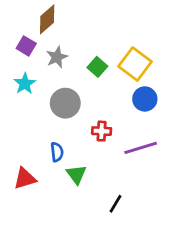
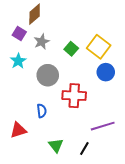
red cross: (102, 131) -> (74, 96), size x1.6
purple line: (141, 148) -> (103, 126), moved
green triangle: (76, 174) -> (56, 145), moved

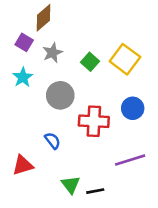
blue circle: (106, 72) -> (133, 108), moved
blue semicircle: (42, 111) -> (52, 141), turned -32
black line: (84, 148) -> (95, 191), moved, turned 48

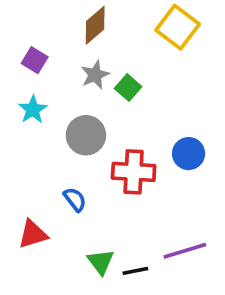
brown diamond: (43, 18) -> (95, 25), moved
gray star: (52, 53) -> (95, 75), moved
yellow square: (125, 59) -> (178, 27), moved
purple line: (130, 160) -> (185, 251), moved

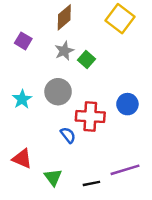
cyan star: (33, 110) -> (22, 99), moved
blue semicircle: (75, 199) -> (68, 135), moved
red triangle: (33, 234) -> (22, 159), turned 40
green triangle: (101, 262) -> (53, 177), moved

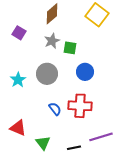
green square: (87, 59) -> (70, 48), turned -32
blue circle: (127, 104) -> (85, 72), moved
red cross: (90, 116) -> (80, 106), moved

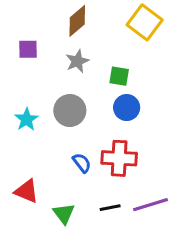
purple square: (19, 33) -> (28, 49), turned -32
green square: (70, 48) -> (119, 76), moved
black line: (74, 148) -> (110, 208), moved

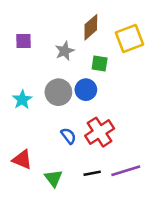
brown diamond: (77, 21) -> (91, 27), moved
yellow square: (145, 22) -> (130, 39), moved, turned 32
blue circle: (127, 108) -> (86, 90), moved
red cross: (119, 158) -> (100, 132), turned -36

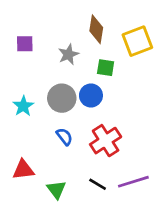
brown diamond: (91, 27) -> (96, 29), turned -40
blue semicircle: (68, 136) -> (64, 137), moved
red triangle: (22, 160) -> (23, 170), turned -30
black line: (92, 173) -> (98, 184), turned 42

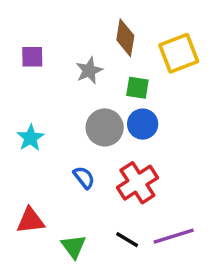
blue circle: (91, 95) -> (143, 124), moved
gray circle: (62, 98) -> (105, 127), moved

